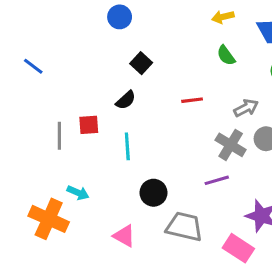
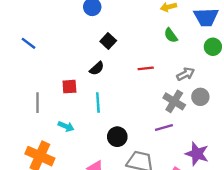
gray line: (59, 136) -> (38, 103), moved
cyan arrow: (78, 193) -> (66, 126), moved

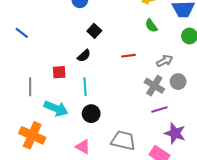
cyan arrow: (66, 126) -> (56, 108), size x1.6
purple line: (164, 128) -> (159, 109), moved
black circle: (117, 137) -> (91, 114), moved

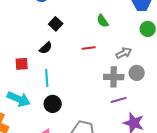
green semicircle: (151, 26) -> (103, 21), moved
gray cross: (154, 86) -> (114, 77), turned -30

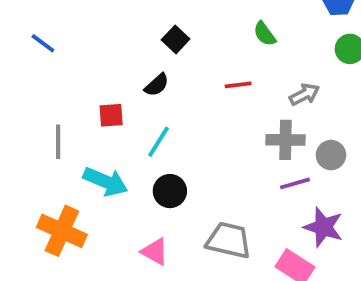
gray circle: (137, 73) -> (331, 155), moved
cyan line: (47, 78) -> (159, 142), turned 36

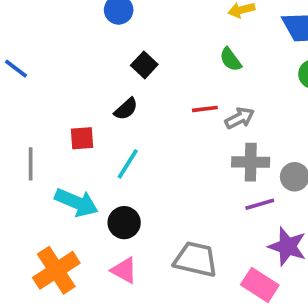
gray arrow: (304, 94) -> (240, 118), moved
black circle: (170, 191) -> (124, 223), moved
orange cross: (62, 231) -> (56, 270), moved, turned 33

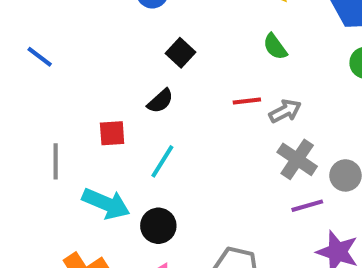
gray cross: (251, 162) -> (297, 159), turned 33

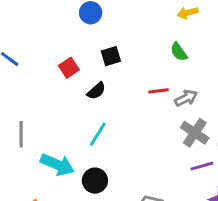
black square: (180, 53) -> (111, 56), turned 30
red square: (112, 133) -> (69, 68), moved, turned -30

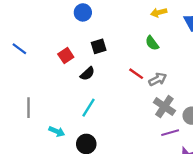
red line: (159, 91) -> (136, 74), turned 42
cyan arrow: (57, 165) -> (57, 131), size x0.6

